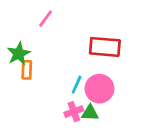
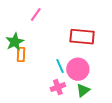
cyan line: (77, 85) -> (60, 66), turned -48
green triangle: (90, 113) -> (83, 90), moved, turned -40

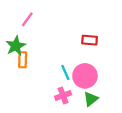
pink line: (36, 14) -> (27, 19), moved
red rectangle: (82, 37) -> (90, 40), size x0.6

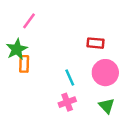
pink circle: (85, 76) -> (105, 73), moved
green triangle: (91, 99) -> (107, 106), moved, turned -35

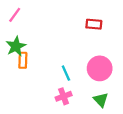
pink line: (29, 21) -> (15, 15), moved
red rectangle: (95, 43) -> (94, 24), moved

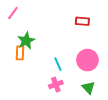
green star: (16, 46) -> (26, 41), moved

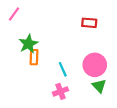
orange rectangle: (20, 53) -> (34, 57), moved
green triangle: (88, 88) -> (99, 86), moved

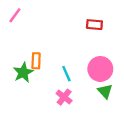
green star: (28, 44) -> (23, 72), moved
pink cross: (60, 91) -> (64, 97), turned -32

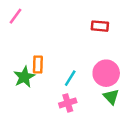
cyan line: (66, 74) -> (70, 78), turned 56
pink cross: (64, 97) -> (68, 103), turned 35

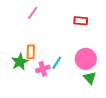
pink line: (16, 16) -> (33, 13), moved
pink cross: (68, 103) -> (43, 69), moved

